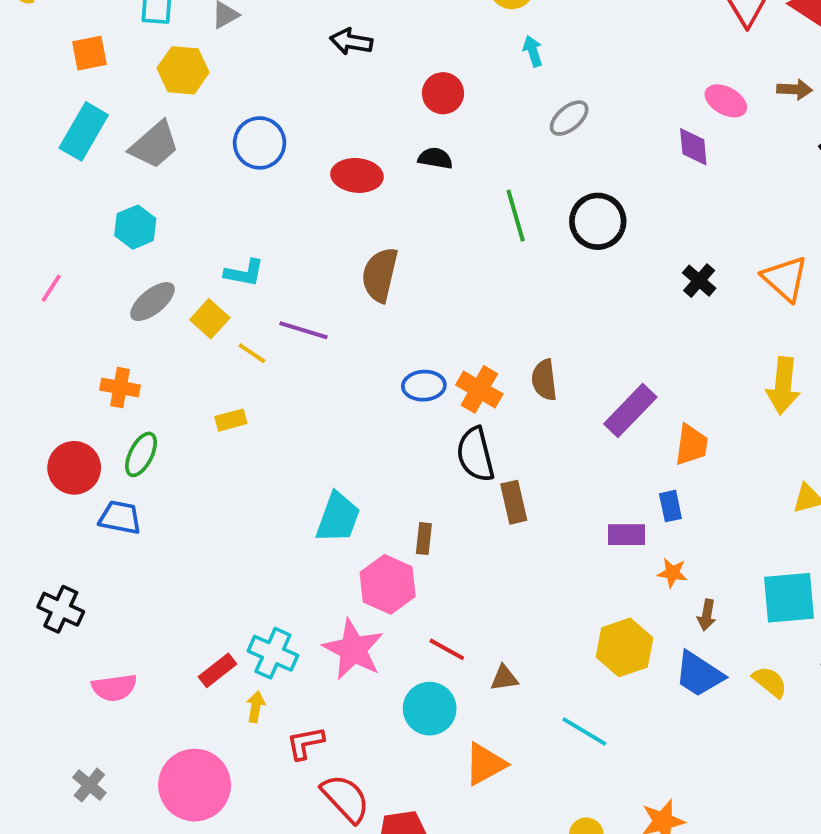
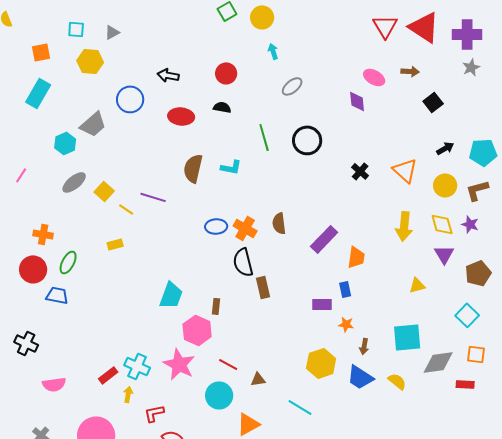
black arrow: (351, 42) -> (168, 75), moved
gray trapezoid: (154, 145) -> (93, 124), moved
cyan L-shape: (244, 273) -> (231, 167), moved
orange cross: (120, 388) -> (43, 234), moved

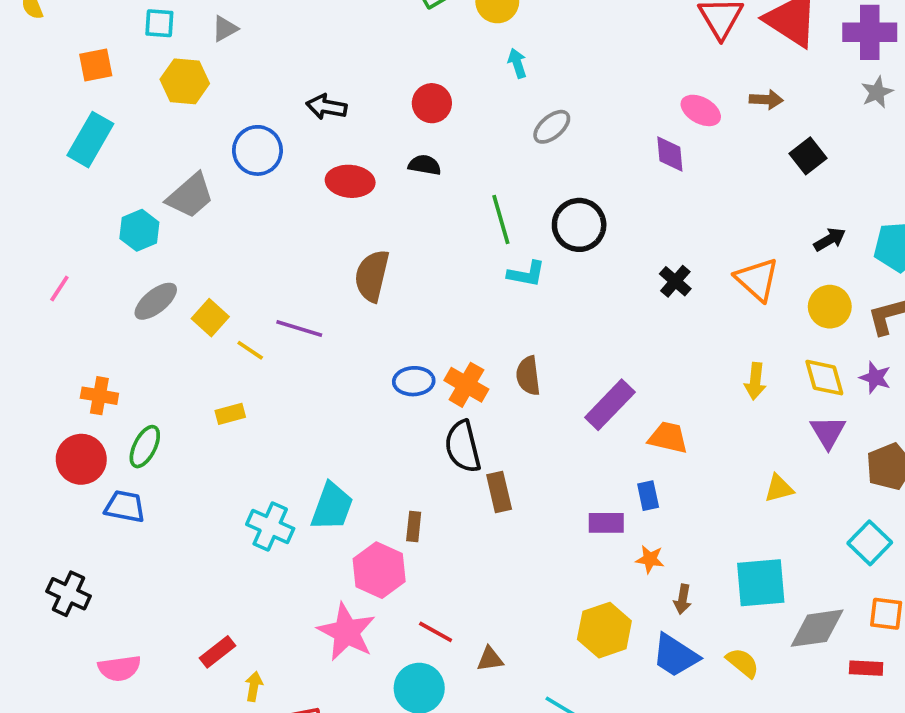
cyan L-shape: (231, 167) -> (526, 274), moved
yellow arrow: (404, 226) -> (755, 381), size x0.7
orange trapezoid: (356, 257) -> (668, 437), turned -85
cyan cross: (137, 366) -> (270, 526), moved

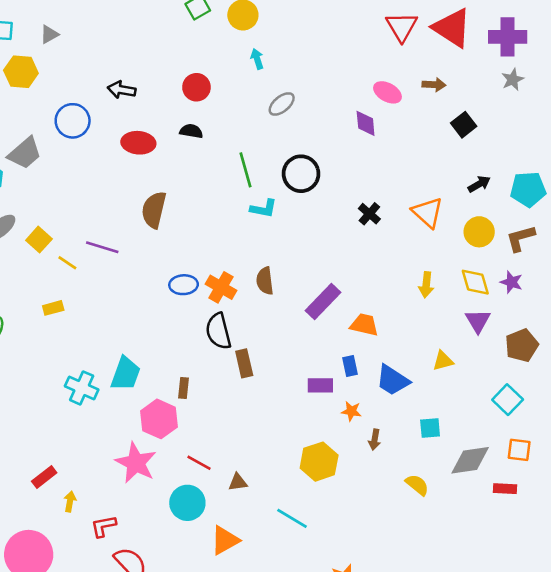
cyan square: (761, 583) -> (430, 428), size x0.6
blue trapezoid: (675, 655) -> (393, 380), moved

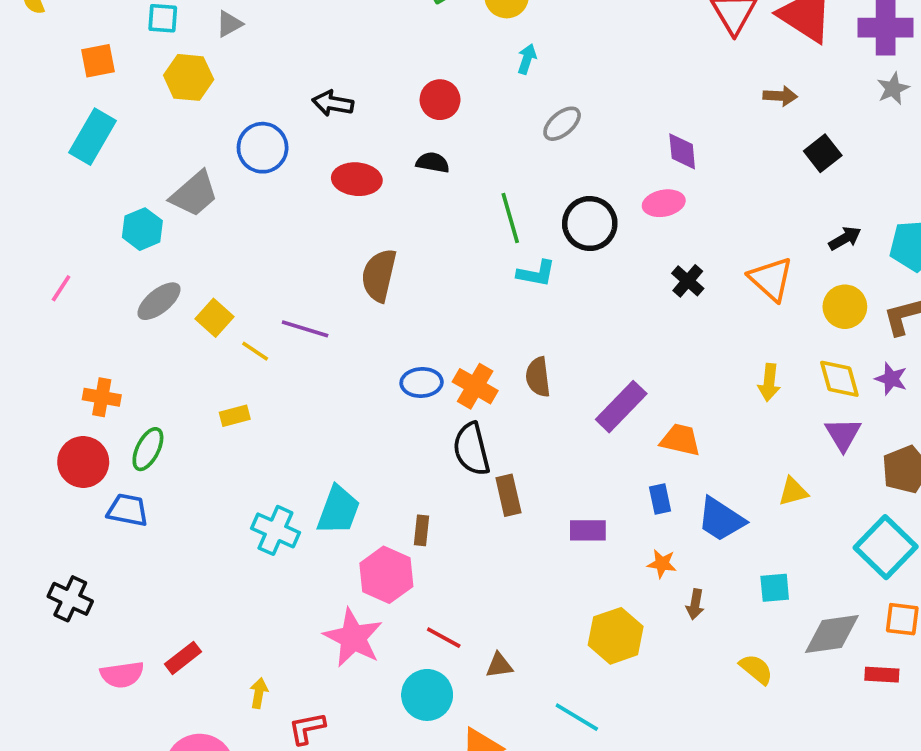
cyan arrow: (257, 59) -> (527, 59), turned 36
pink ellipse: (387, 92) -> (664, 203), moved, turned -40
purple rectangle: (320, 385) -> (588, 530), moved
cyan square: (508, 400) -> (886, 547), size x1.4
red rectangle: (44, 477) -> (183, 658), moved

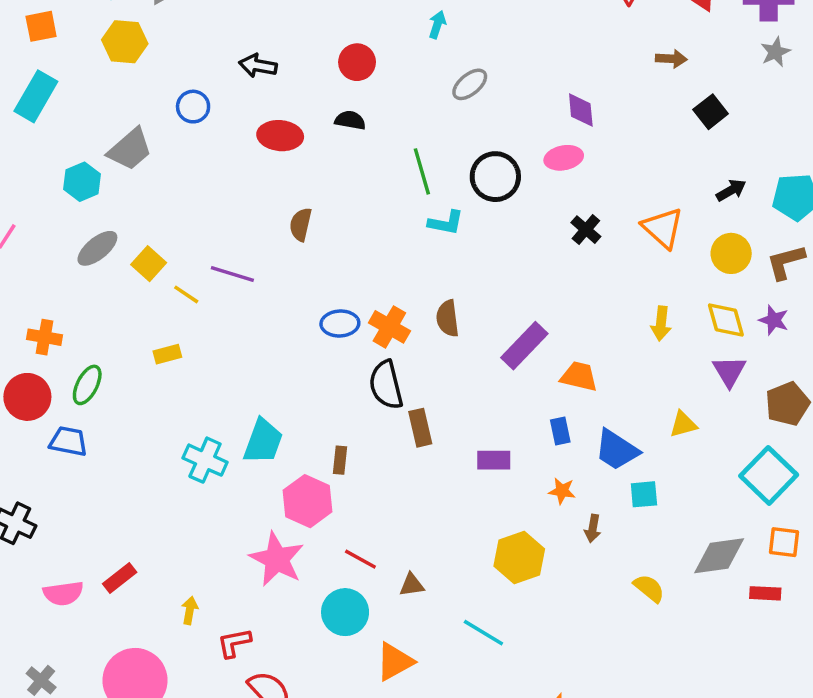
blue circle: (263, 148) -> (193, 107), size x0.7
brown semicircle: (379, 275) -> (301, 224), size x0.7
cyan square: (775, 588) -> (644, 494), moved

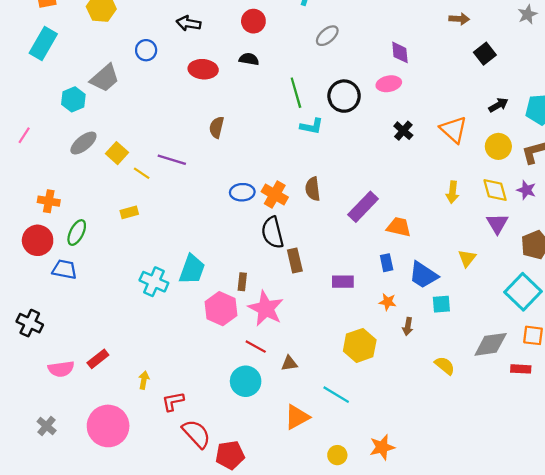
yellow triangle: (683, 424) -> (467, 258), turned -36
pink star: (277, 559) -> (266, 309), moved
orange triangle: (395, 662) -> (297, 417), moved

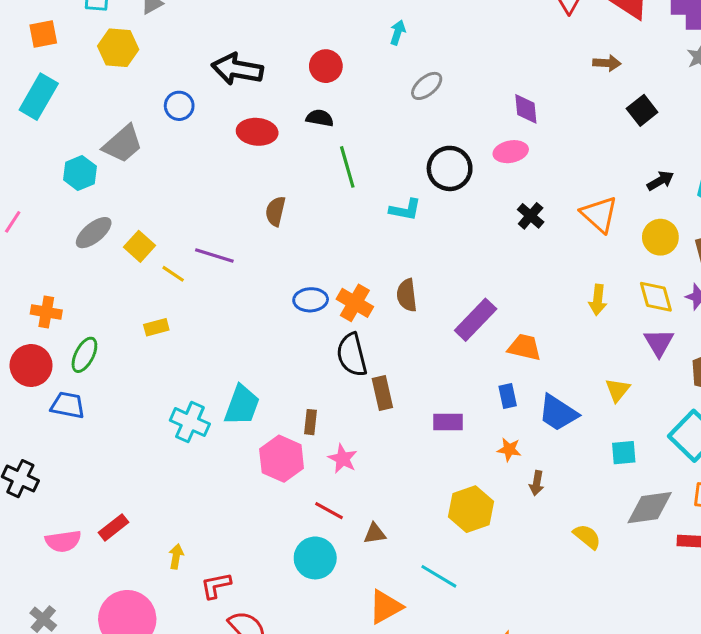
black arrow: (189, 23) -> (237, 69), size x1.5
green line: (296, 93) -> (347, 167), moved
cyan square: (441, 304) -> (624, 453), moved
pink star: (266, 309) -> (343, 459), size x0.6

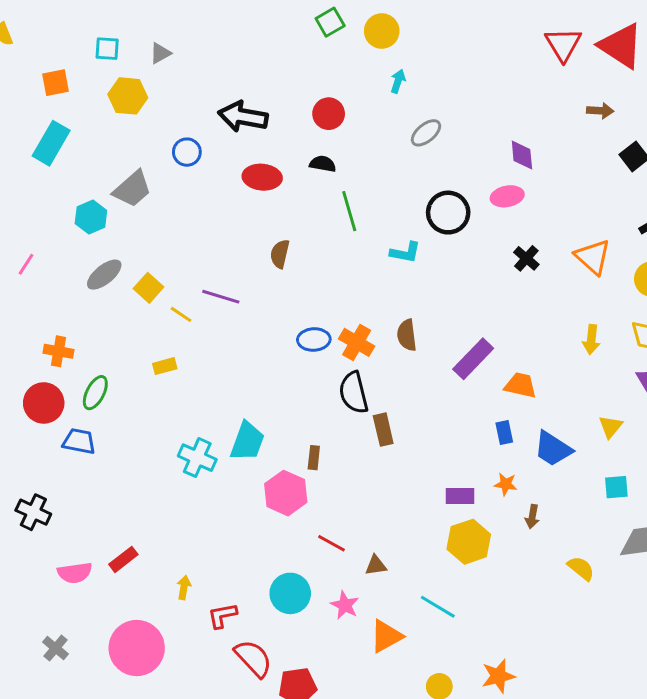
purple rectangle: (448, 422) -> (460, 496), moved
pink star: (343, 459) -> (345, 605), moved
cyan circle: (315, 558) -> (290, 593), moved

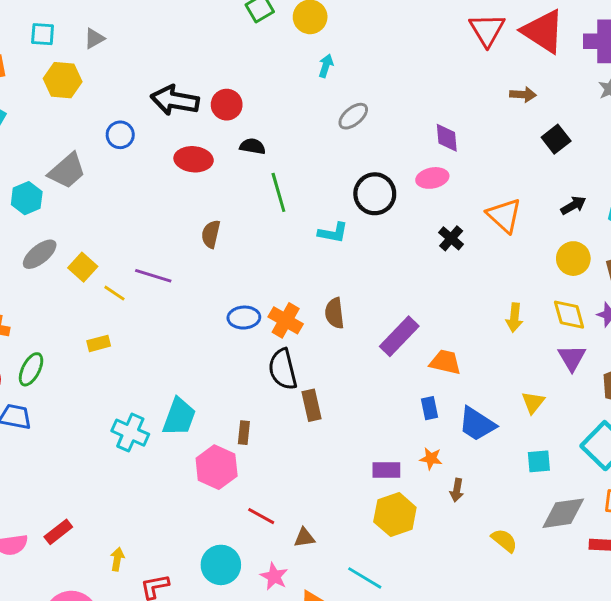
red circle: (329, 114) -> (227, 105), moved
orange triangle: (593, 257) -> (504, 215), moved

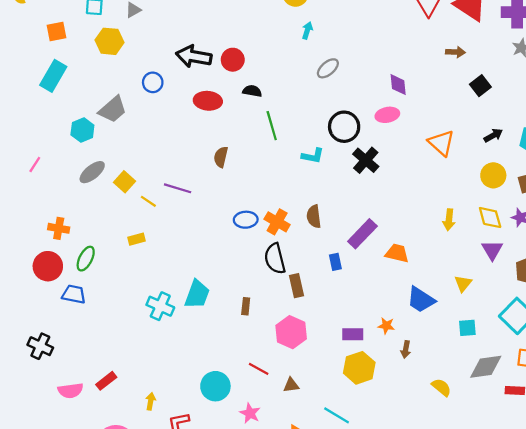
black cross: (451, 238) -> (366, 160), moved, size x1.4
blue rectangle: (429, 408) -> (335, 262), moved
pink hexagon: (217, 467) -> (291, 332), moved
cyan circle: (221, 565) -> (215, 386), moved
pink star: (274, 576) -> (250, 413), moved

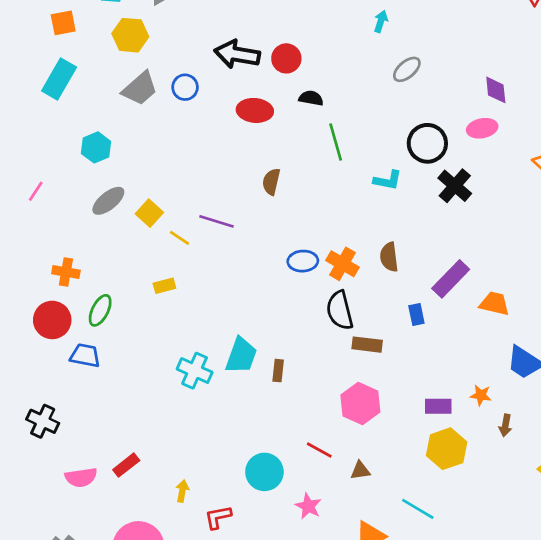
gray trapezoid: (113, 109) -> (140, 89), moved
brown rectangle: (297, 286) -> (367, 345), turned -70
brown rectangle: (246, 306) -> (278, 371), moved

